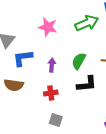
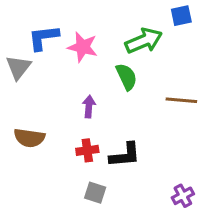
blue L-shape: (23, 58) -> (43, 38), moved
green semicircle: (79, 61) -> (126, 77), moved, turned 126
black L-shape: (87, 84) -> (125, 155), moved

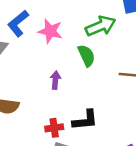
blue L-shape: (43, 38) -> (18, 23), turned -32
red cross: (87, 150) -> (54, 128), moved

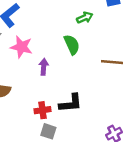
green arrow: (101, 26) -> (85, 18), size x0.6
pink star: (50, 31) -> (21, 47), moved

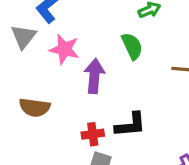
purple arrow: (44, 67) -> (94, 76), size x1.5

